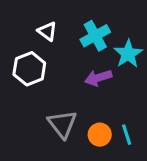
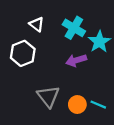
cyan cross: (95, 36) -> (74, 28), turned -30
cyan line: (127, 135) -> (98, 105), turned -49

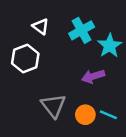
cyan cross: (74, 28) -> (82, 30), turned 30
purple arrow: (76, 60) -> (93, 76), moved

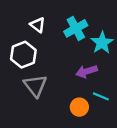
gray triangle: (53, 106) -> (35, 86), moved
cyan line: (108, 115) -> (101, 96), moved

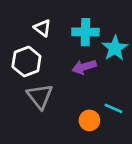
cyan cross: (76, 28) -> (85, 32), turned 30
purple arrow: (87, 71) -> (84, 67), moved

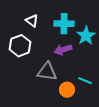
gray triangle: (40, 96) -> (47, 72), moved, turned -45

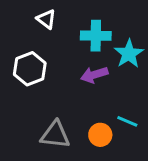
white triangle: (32, 21) -> (46, 19), moved
gray triangle: (47, 72) -> (55, 135), moved

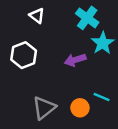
cyan cross: (96, 36) -> (87, 18), moved, turned 35
gray triangle: (55, 135) -> (44, 108), turned -45

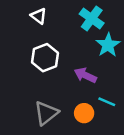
white hexagon: (24, 55) -> (45, 58), moved
purple arrow: (75, 60) -> (85, 75), moved, turned 42

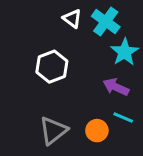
white triangle: (39, 16) -> (72, 19), moved
purple arrow: (85, 75) -> (116, 87), moved

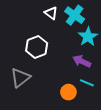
gray triangle: (53, 131) -> (20, 78), moved

